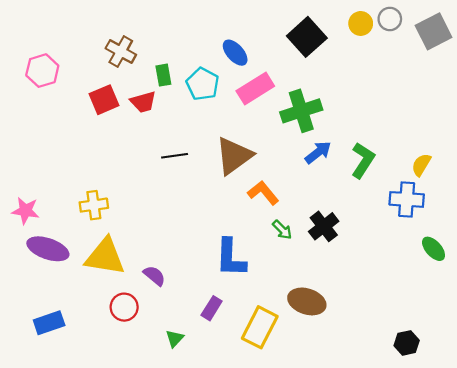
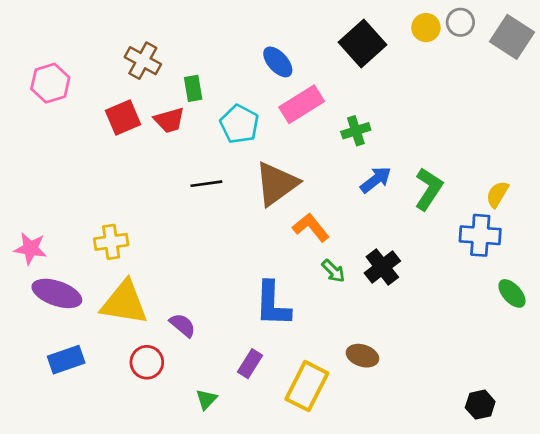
gray square: (434, 31) -> (512, 37), turned -30
cyan pentagon: (203, 84) -> (239, 124), moved
green cross: (301, 111) -> (356, 131), size x0.6
brown ellipse: (307, 301) -> (362, 356), size x0.7
blue rectangle: (49, 323) -> (66, 360), moved

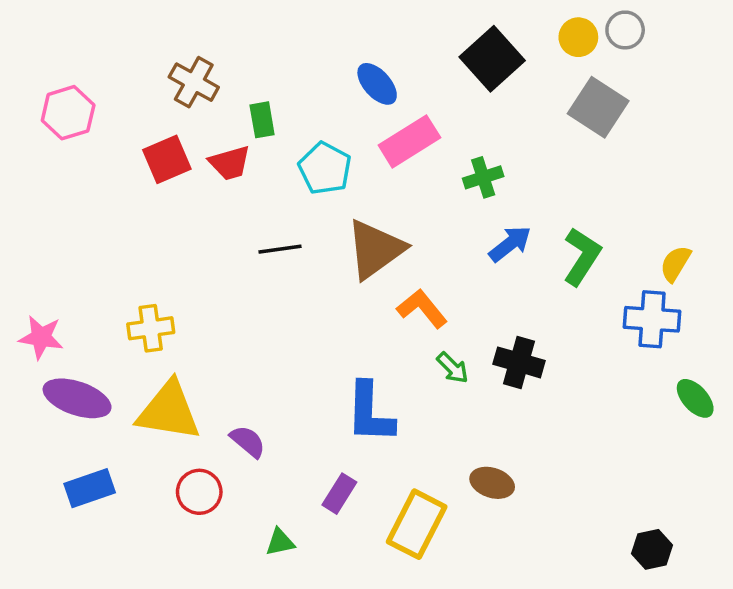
gray square: (512, 37) -> (598, 107), moved
black cross: (382, 267) -> (519, 362), turned -36
green triangle: (206, 399) -> (280, 542), turned 35

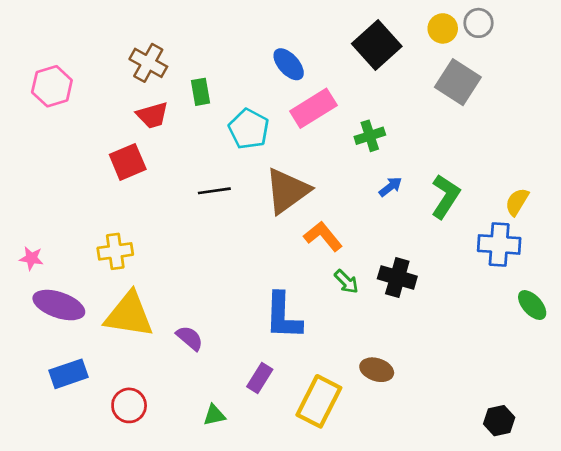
red square: (167, 159) -> (128, 162), moved
red trapezoid: (230, 163) -> (152, 115), moved
blue arrow: (510, 244) -> (390, 187), size x0.7
pink star: (41, 337) -> (31, 258), size x0.7
red circle: (199, 492) -> (129, 405), moved

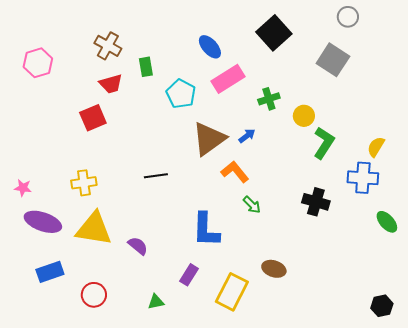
yellow circle: (443, 28) -> (304, 116), moved
blue arrow: (390, 187) -> (247, 136), moved
black line: (214, 191) -> (156, 176), moved
black cross: (397, 278) -> (316, 202), moved
black hexagon: (499, 421) -> (382, 306), moved

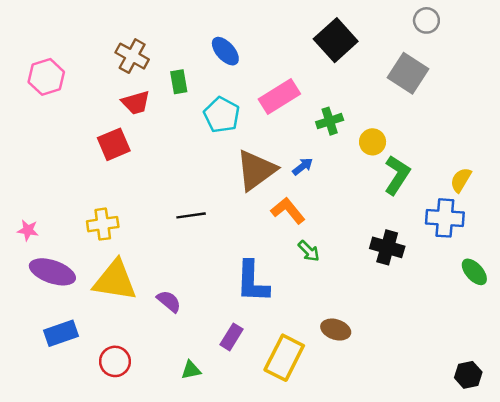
blue ellipse: (210, 47) -> (225, 51), moved

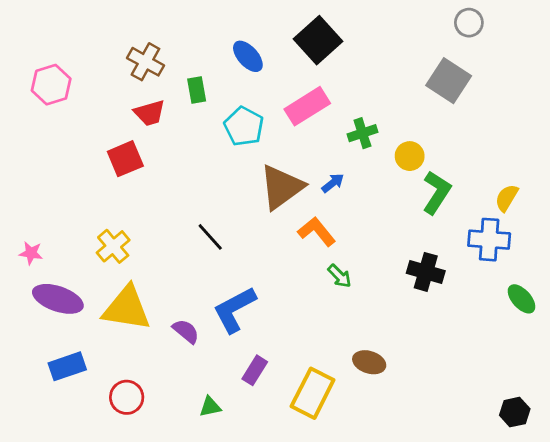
black square: (336, 40) -> (318, 40), moved
black line: (191, 215) -> (210, 237), turned 56
yellow cross: (103, 224) -> (113, 246), turned -32
blue L-shape: (252, 282) -> (234, 310), moved, turned 60

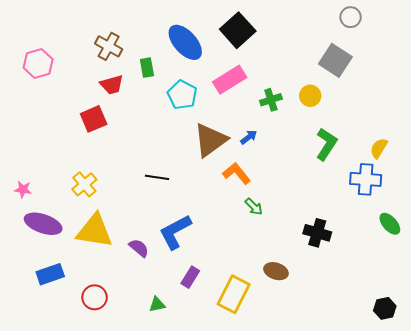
blue ellipse: (248, 56) -> (185, 42), size x1.5
yellow circle: (410, 156) -> (310, 96), moved
black line: (210, 237) -> (157, 177), turned -40
black cross: (426, 272) -> (317, 233), moved

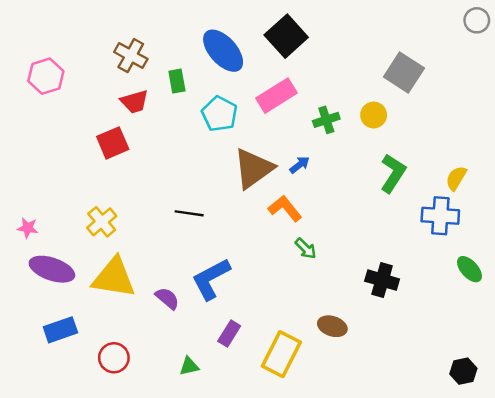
gray circle: (351, 17) -> (477, 20), moved

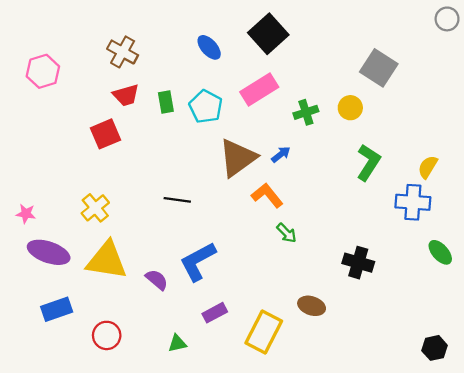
blue ellipse: (223, 51) -> (209, 47), size x0.6
green rectangle: (177, 81) -> (166, 102), moved
purple rectangle: (229, 333) -> (215, 313), turned 30

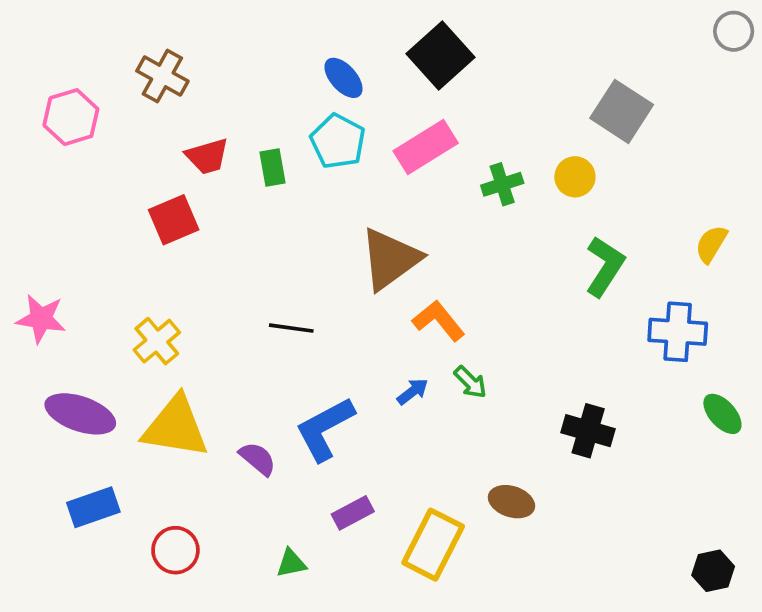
brown cross: (123, 52) -> (162, 76), moved
cyan pentagon: (206, 107) -> (338, 141), moved
blue arrow: (281, 154) -> (413, 391), moved
yellow semicircle: (428, 167) -> (711, 244), moved
pink star: (26, 214) -> (41, 319), moved, size x1.5

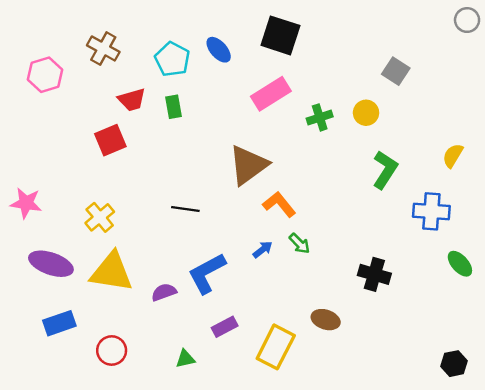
black square: (441, 55) -> (280, 35), turned -30
gray square: (622, 111) -> (396, 71), size x0.7
cyan pentagon: (338, 141) -> (172, 59), moved
purple semicircle: (258, 459) -> (164, 292), turned -60

